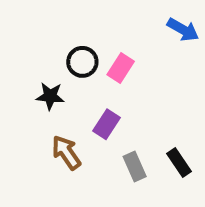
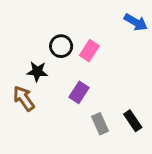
brown arrow: (66, 152) -> (24, 98), moved

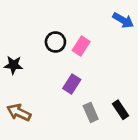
black star: (37, 72) -> (13, 65), moved
brown arrow: (24, 98) -> (19, 112), moved, turned -30

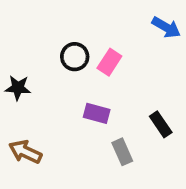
purple rectangle: (72, 84) -> (97, 113), turned 72
black rectangle: (120, 110) -> (161, 124), moved

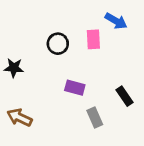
blue arrow: (166, 27) -> (116, 21), moved
pink rectangle: (109, 62) -> (93, 39), moved, turned -36

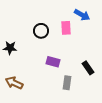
gray rectangle: (95, 117) -> (67, 83), turned 32

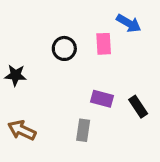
purple rectangle: (53, 62) -> (102, 99), moved
gray rectangle: (67, 83) -> (83, 130), moved

